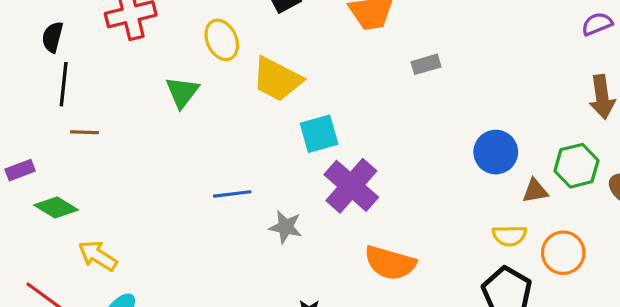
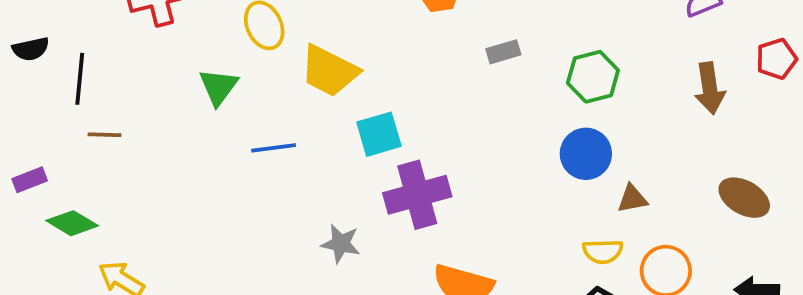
black semicircle: (52, 37) -> (31, 49), moved, turned -116
green hexagon: (576, 166) -> (593, 77), moved
purple cross: (351, 186) -> (417, 195), turned 34
blue line: (232, 194) -> (274, 148), moved

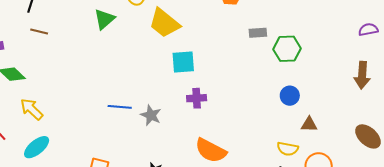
green hexagon: (593, 77) -> (287, 49), moved
blue line: (274, 148) -> (120, 107), moved
blue circle: (586, 154) -> (290, 96), size x0.7
purple cross: (417, 195) -> (197, 98), size x0.6

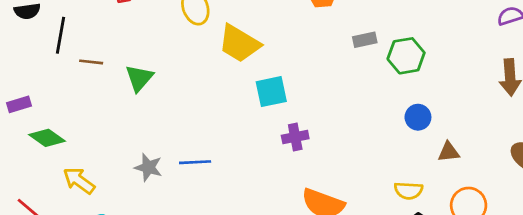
green triangle: (104, 19) -> (139, 78), moved
brown line: (39, 31) -> (91, 62), moved
gray star: (151, 115) -> (148, 167), moved
yellow semicircle: (288, 149) -> (409, 191), moved

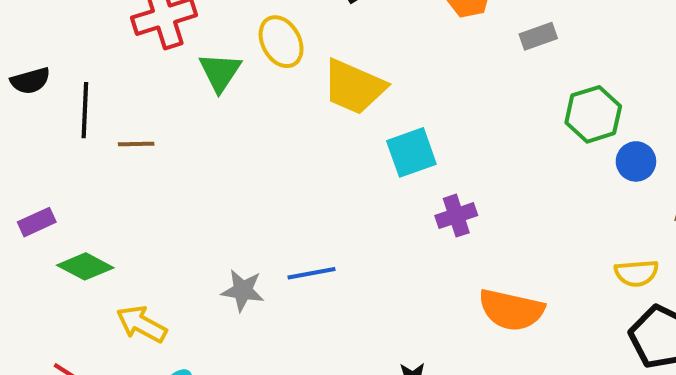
gray rectangle: (365, 40) -> (538, 36), moved
green hexagon: (406, 56) -> (593, 114), moved
green triangle: (139, 78) -> (220, 72), moved

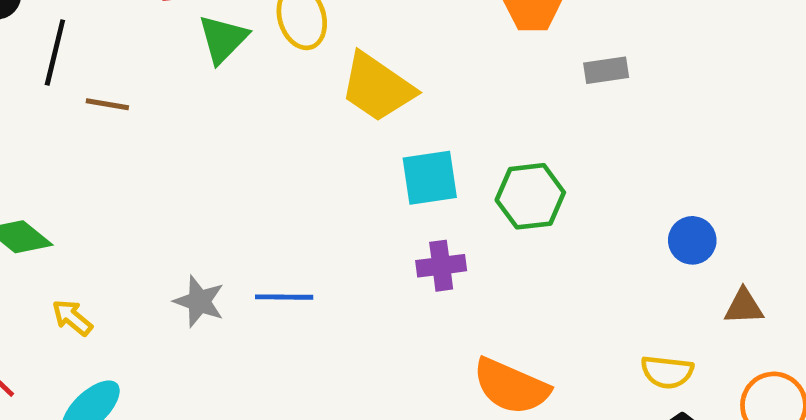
green hexagon: (593, 114) -> (530, 196), moved
purple cross: (456, 216) -> (441, 266), moved
yellow arrow: (142, 324) -> (72, 318), size x0.7

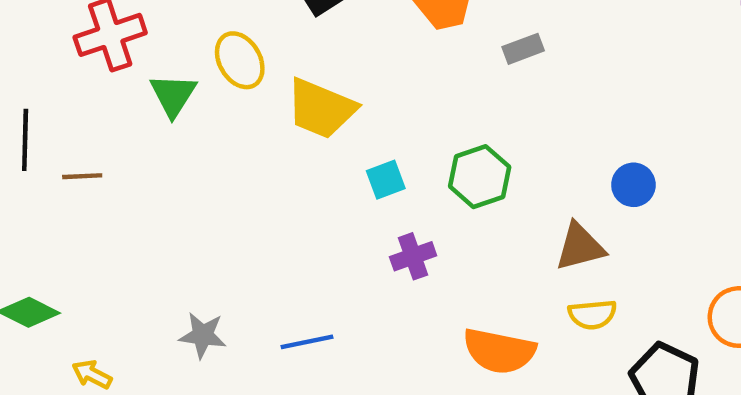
cyan square: (430, 178) -> (386, 180), size x0.7
blue line: (284, 297) -> (307, 342), moved
brown triangle: (744, 307) -> (580, 247), moved, size x1.4
yellow semicircle: (667, 372) -> (592, 314), moved

